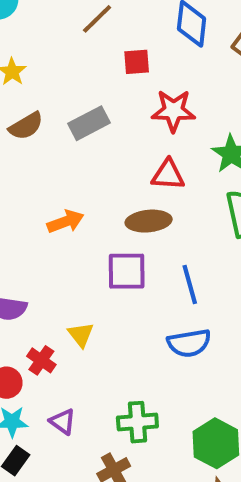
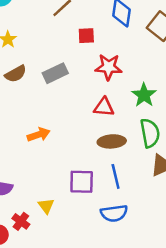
brown ellipse: (149, 221) -> (112, 141), moved
purple square: (127, 271) -> (82, 182), moved

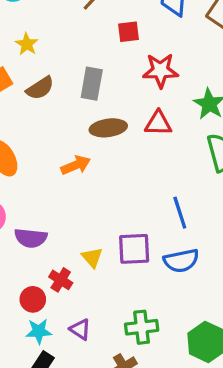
gray rectangle: (55, 73) -> (92, 84), turned -50
brown ellipse: (112, 141) -> (108, 128), moved
purple square: (82, 182) -> (134, 249), moved

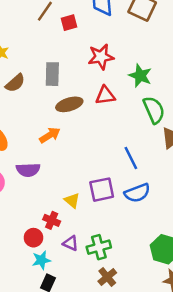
red square: (129, 32) -> (69, 23), moved
purple semicircle: (31, 238) -> (28, 170), moved
green cross: (142, 327) -> (99, 247), moved
purple triangle: (80, 329) -> (71, 243), moved

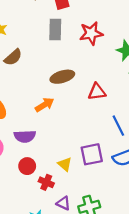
gray rectangle: (52, 74) -> (55, 30), moved
red triangle: (105, 95) -> (97, 92), moved
red circle: (33, 238) -> (27, 166), moved

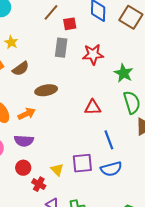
brown ellipse: (62, 77) -> (46, 90), moved
orange arrow: (45, 105) -> (27, 114), moved

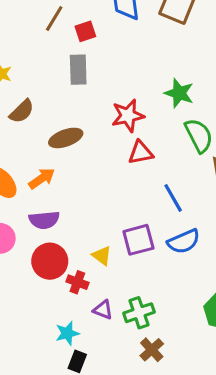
red star: (93, 54) -> (128, 116), moved
red circle: (23, 168) -> (50, 261), size x1.5

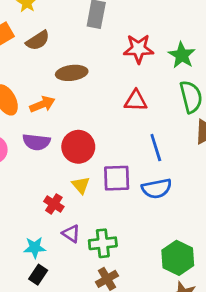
red star: (128, 116) -> (139, 49), moved
red circle: (50, 261) -> (78, 147), moved

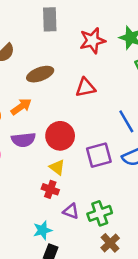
red triangle: (136, 101) -> (85, 88), moved
yellow triangle: (81, 185) -> (57, 167), moved

